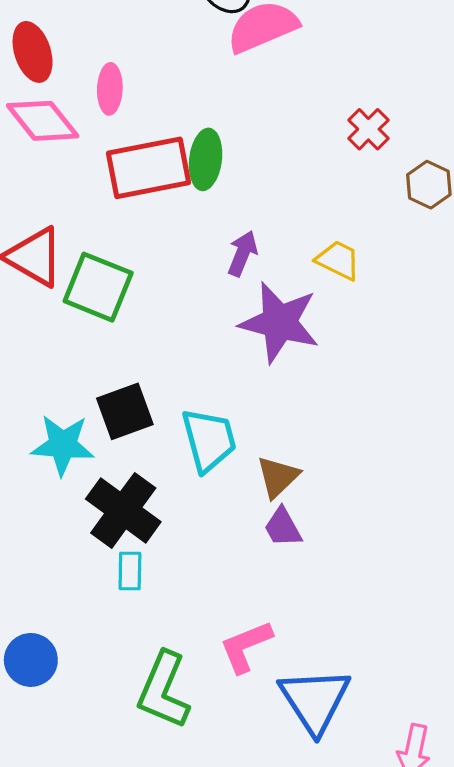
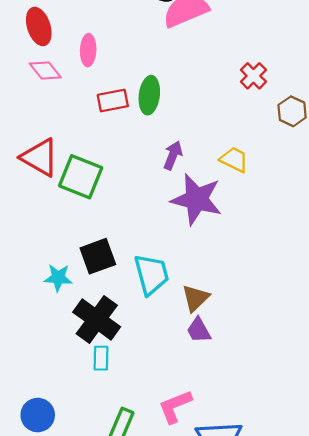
pink diamond: (43, 121) -> (45, 70), size x0.7
red rectangle: (148, 168) -> (113, 101), size x0.6
cyan star: (63, 445) -> (58, 278), size x0.7

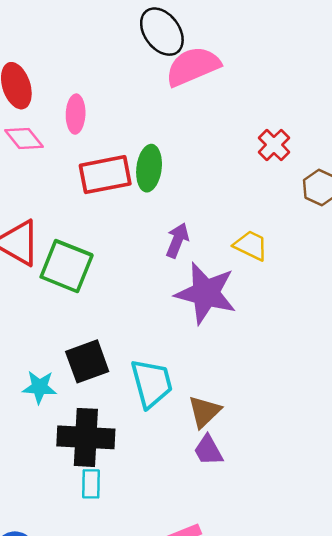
red rectangle: (113, 101) -> (105, 175), size x1.4
black cross: (97, 320) -> (86, 437), turned -33

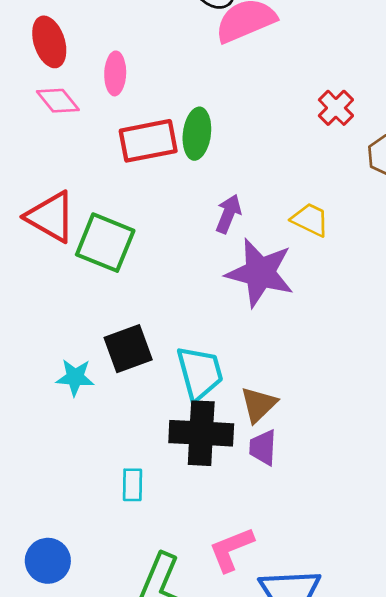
black cross: (86, 437) -> (201, 433), moved
purple trapezoid: (208, 450) -> (263, 448), turned 32

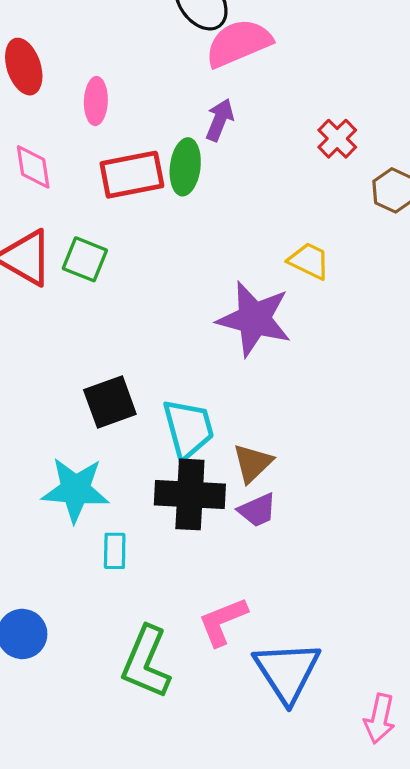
pink diamond: (58, 101) -> (33, 167), moved, turned 30
purple arrow: (228, 214) -> (220, 120), moved
green square: (105, 243) -> (85, 259), moved, size x0.7
cyan star: (75, 377) -> (75, 490), moved, size x1.6
purple trapezoid: (263, 448) -> (257, 510), turned -117

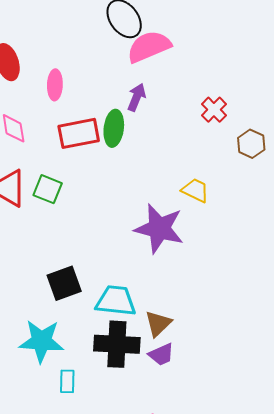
cyan trapezoid: (188, 429) -> (116, 301), turned -69

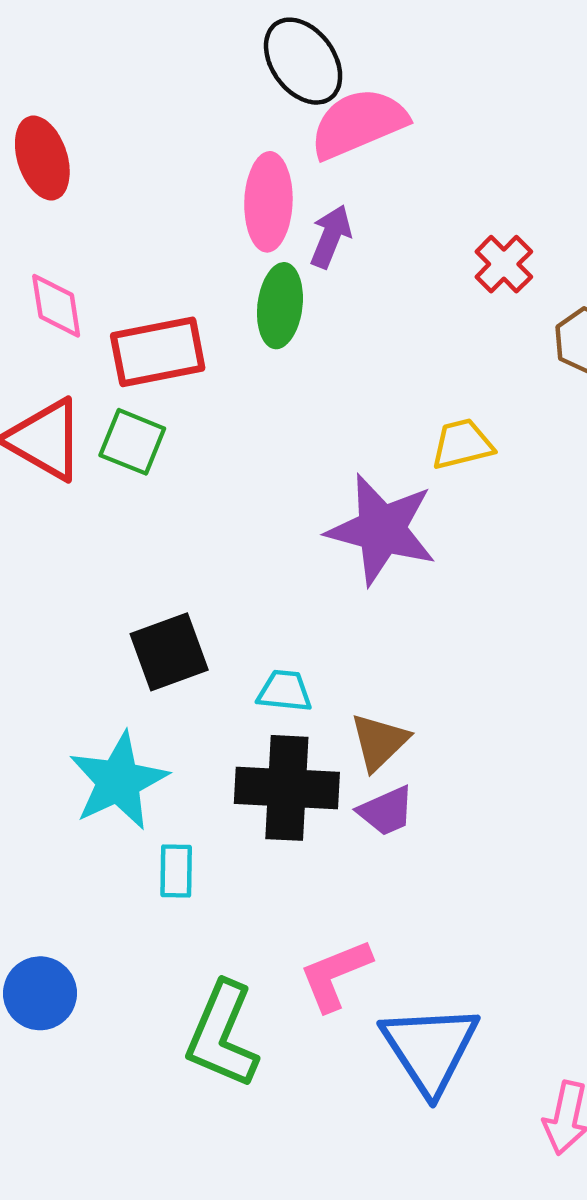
pink ellipse: (55, 85) -> (268, 202), moved, size x1.4
red rectangle: (79, 133) -> (158, 352), moved
yellow trapezoid: (195, 190) -> (462, 444), turned -40
cyan trapezoid: (116, 301) -> (285, 691), size x0.6
cyan star: (41, 341) -> (118, 781), turned -30

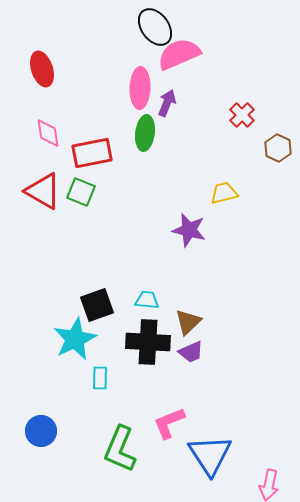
purple star: (382, 530) -> (189, 230), size x0.7
black square: (169, 652) -> (97, 305), moved

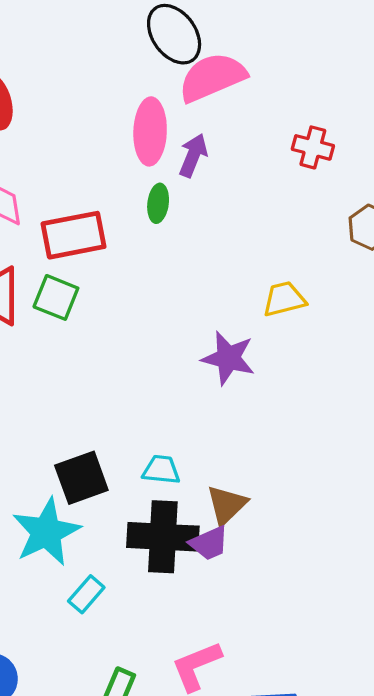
red cross: (242, 115) -> (313, 147), moved, turned -30
green ellipse: (145, 133) -> (158, 203), size x0.7
purple trapezoid: (191, 352) -> (209, 543), moved
cyan rectangle: (100, 378) -> (86, 594), turned 40

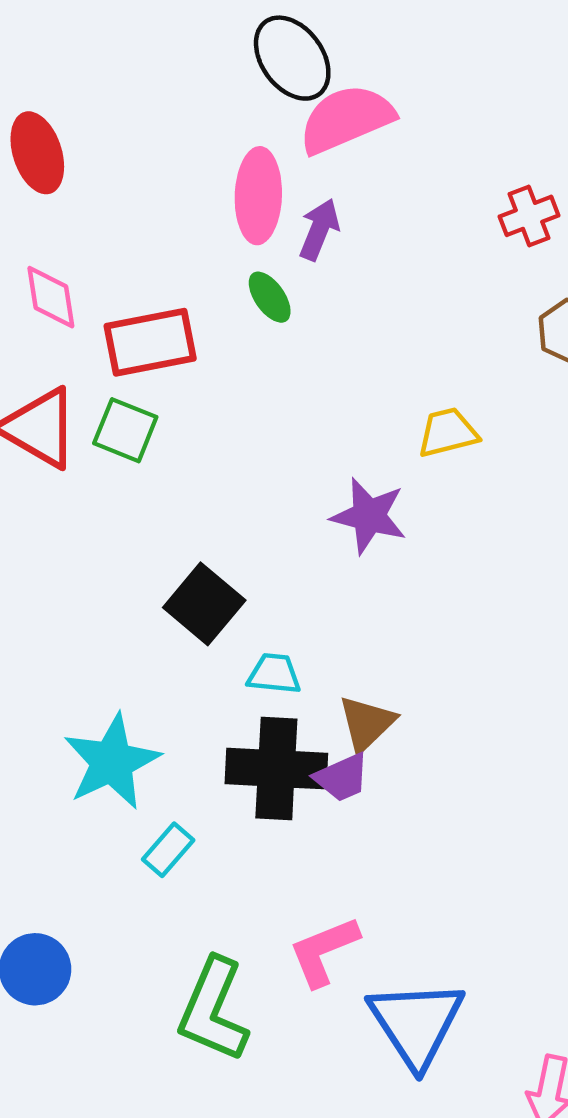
red cross: (313, 147) -> (529, 216), moved, turned -36
green ellipse: (158, 203) -> (270, 297), turned -42
black square: (81, 478) -> (204, 604), moved, turned -30

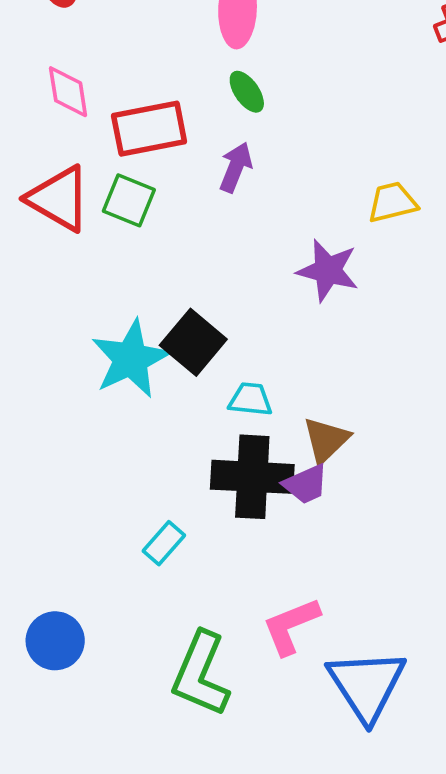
purple arrow: (319, 229) -> (236, 167), moved
cyan star: (112, 762) -> (131, 359), moved

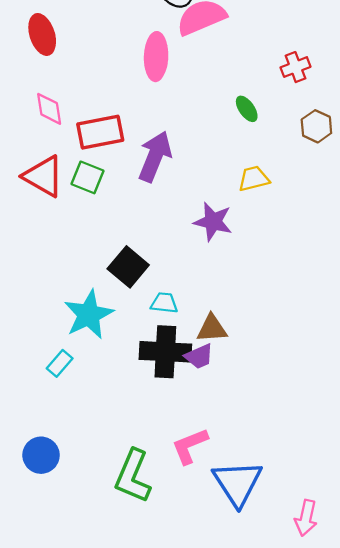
green ellipse: (247, 92) -> (247, 109), moved
purple arrow: (236, 167) -> (155, 157), size x1.6
cyan star: (131, 359) -> (89, 315), moved
brown triangle: (326, 440) -> (212, 329), turned 40
cyan rectangle: (164, 543) -> (60, 363), moved

